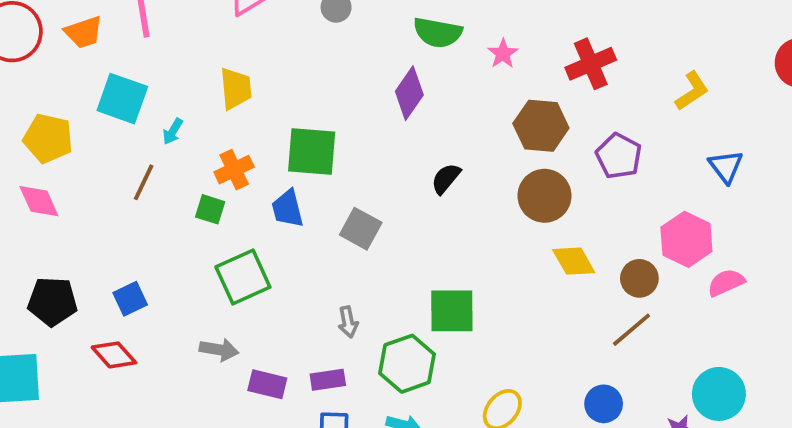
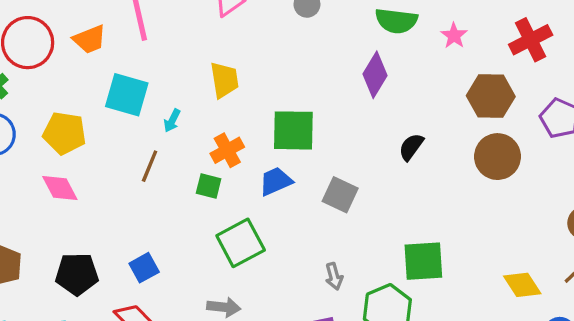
blue trapezoid: (288, 209) -> (276, 181), turned 84
yellow diamond: (574, 261) -> (522, 285), moved

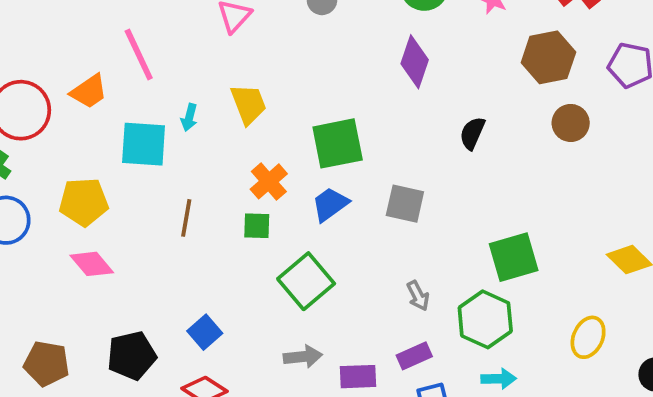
cyan arrow: (172, 121) -> (189, 117), moved
brown circle: (498, 157) -> (571, 123), size x0.7

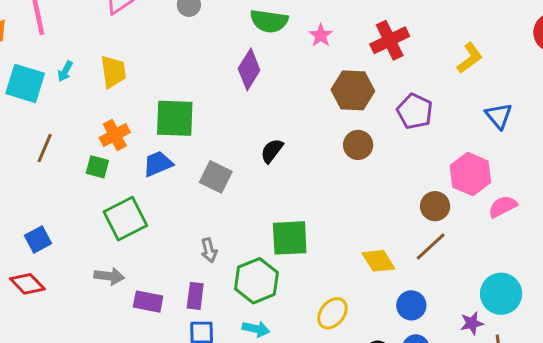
black semicircle: (472, 133) -> (272, 151), moved
purple rectangle: (414, 356) -> (195, 296), turned -72

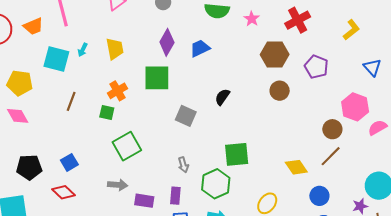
purple diamond: (249, 69) -> (167, 42), moved
blue trapezoid: (158, 164) -> (200, 48), moved

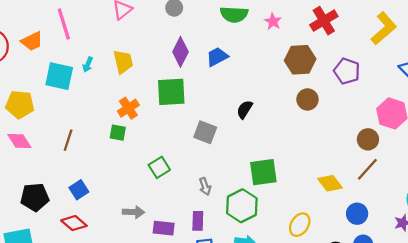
yellow L-shape: (351, 30) -> (384, 28), size x1.4
brown line: (71, 101) -> (68, 140), moved
green square: (127, 146) -> (159, 167), moved, size x0.7

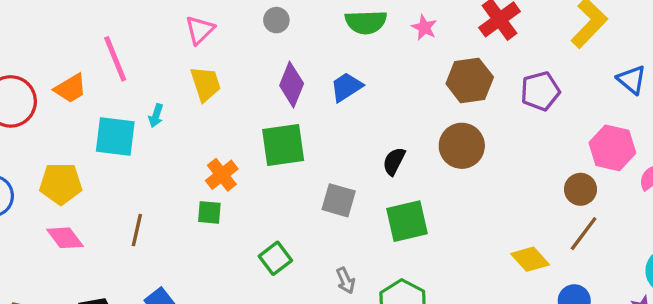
yellow trapezoid: (123, 62) -> (206, 84), moved
purple pentagon: (347, 71) -> (540, 91), turned -30
brown circle: (307, 99) -> (462, 146), moved, size x1.4
green square: (263, 172) -> (407, 221), moved

